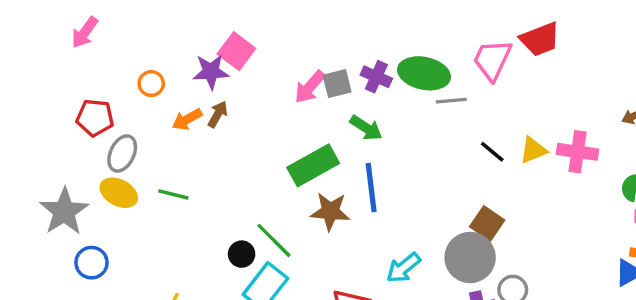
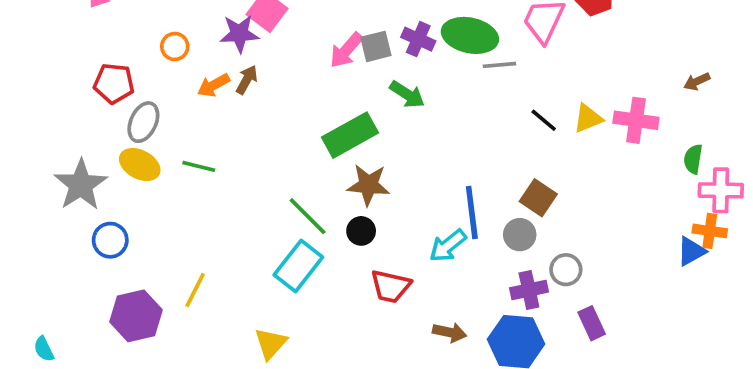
blue line: (371, 188) -> (472, 213), moved
black circle: (242, 254) -> (361, 231), moved
gray circle: (470, 258) -> (520, 235), size x0.6

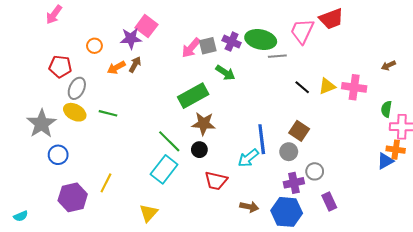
cyan semicircle: (44, 349) -> (21, 216), turned -88

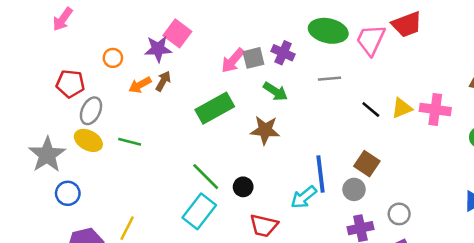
green ellipse: (261, 40) -> (328, 31), moved
gray line: (277, 56) -> (330, 79), moved
green rectangle: (193, 96) -> (215, 108), moved
brown star: (204, 124) -> (265, 130), moved
gray circle: (315, 171) -> (399, 214), moved

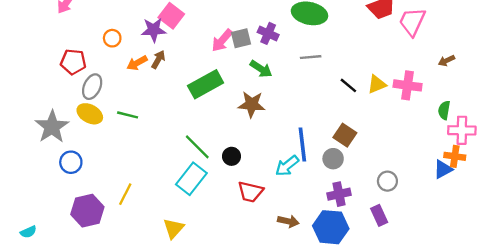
pink trapezoid: (371, 40) -> (412, 22), moved
gray circle: (399, 214) -> (387, 181), moved

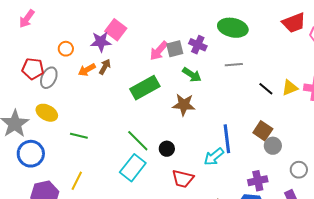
gray ellipse: (92, 87) -> (49, 78), moved
green line: (128, 115) -> (79, 136), moved
gray circle: (333, 159) -> (273, 146), moved
blue circle: (71, 162) -> (31, 154), size x1.4

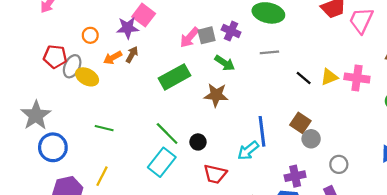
yellow ellipse: (47, 113) -> (87, 77), moved

